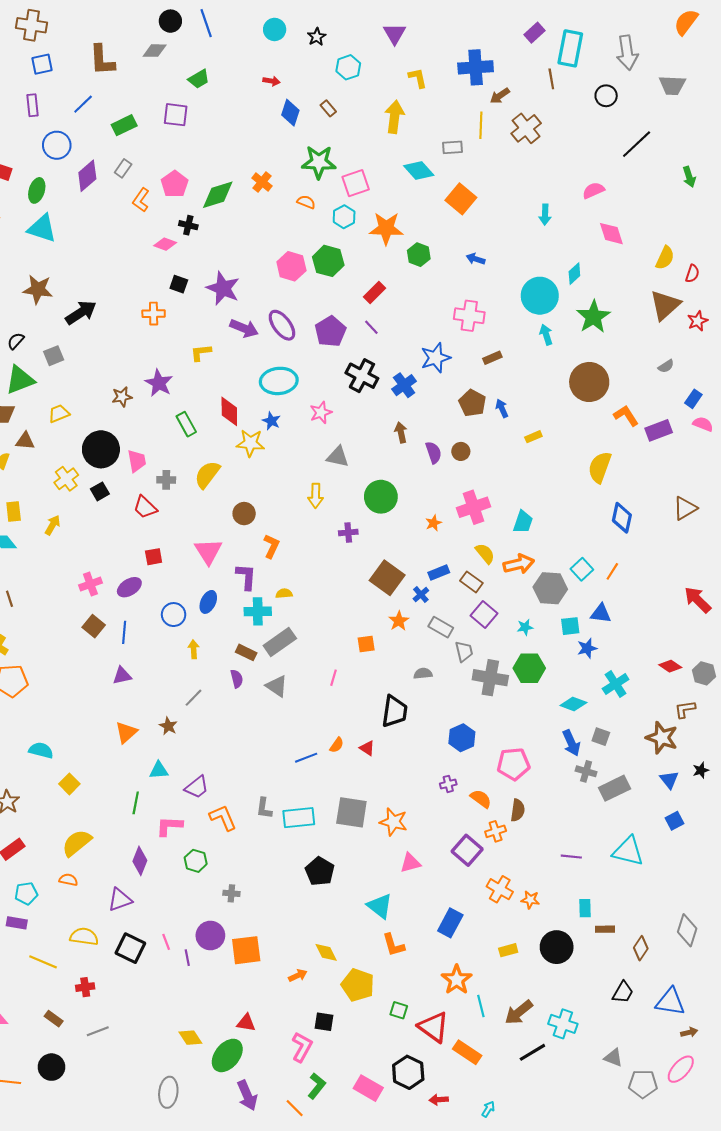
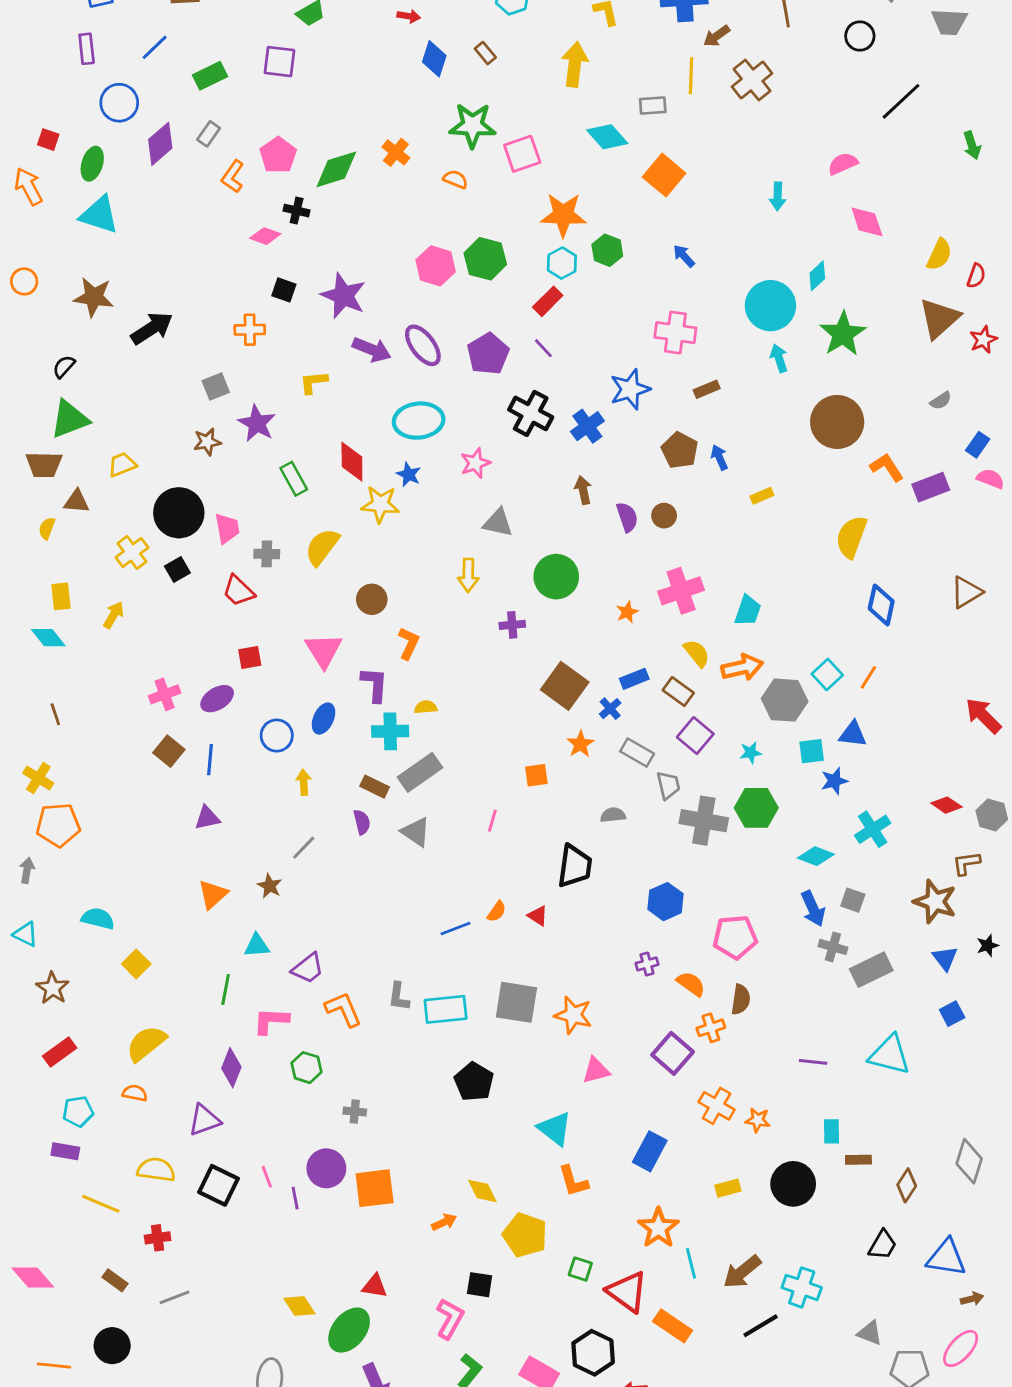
cyan hexagon: (344, 217) -> (562, 263), moved
blue arrow: (476, 259) -> (684, 256), turned 30
gray square: (54, 356) -> (216, 386), moved

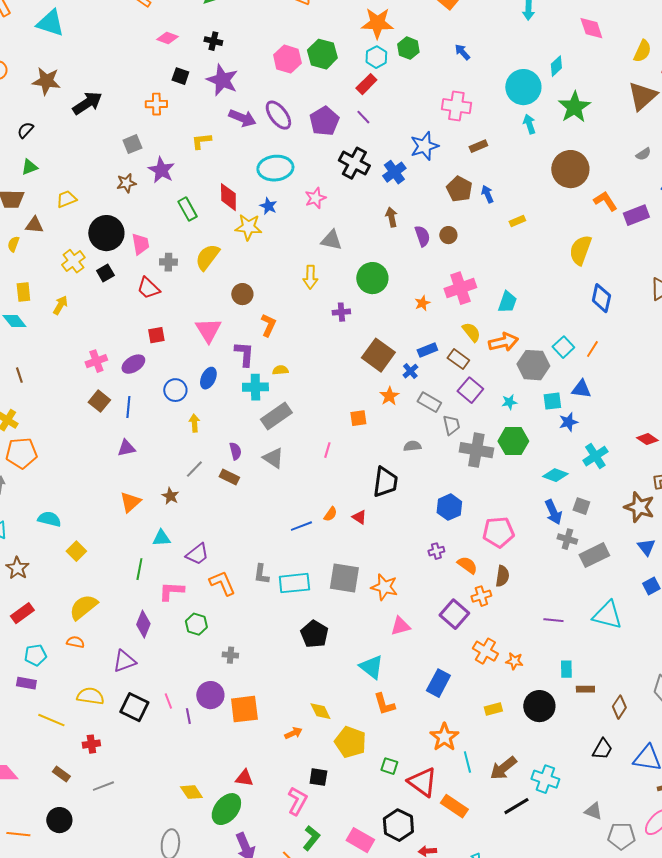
black cross: (297, 211) -> (213, 41), moved
green triangle: (70, 419) -> (29, 167), size x0.6
brown rectangle: (375, 787) -> (229, 477), moved

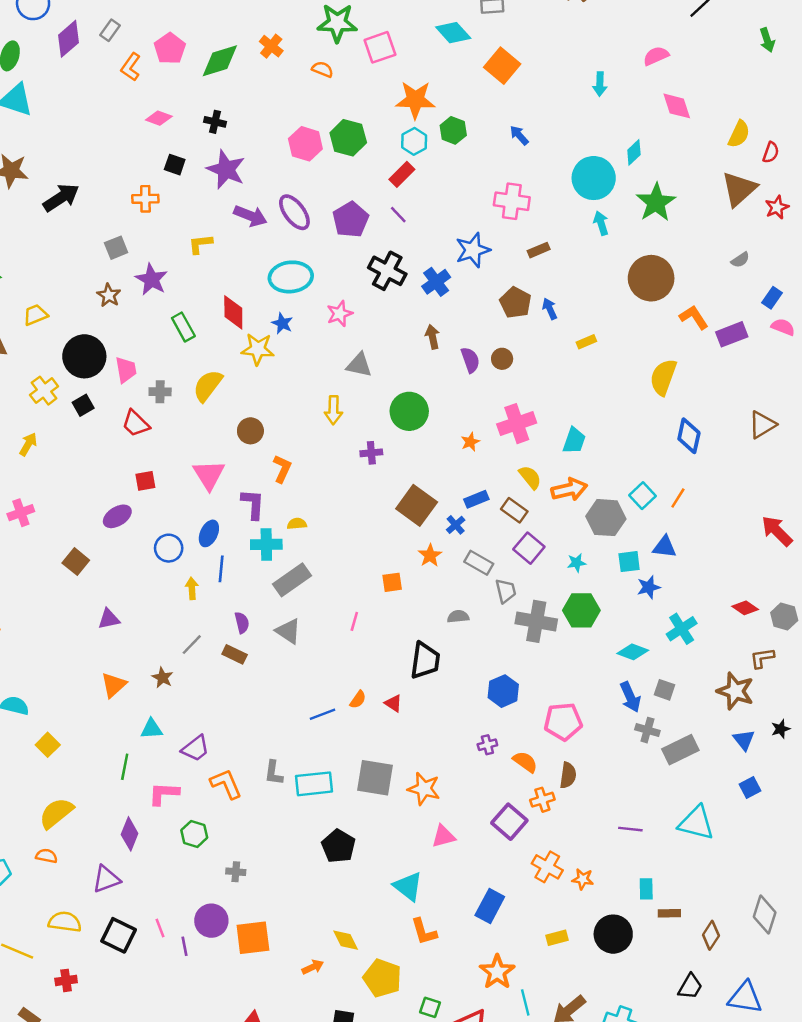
brown star: (126, 183) -> (109, 295), turned -30
pink cross: (96, 361) -> (21, 513), moved
blue line: (128, 407) -> (221, 569), moved

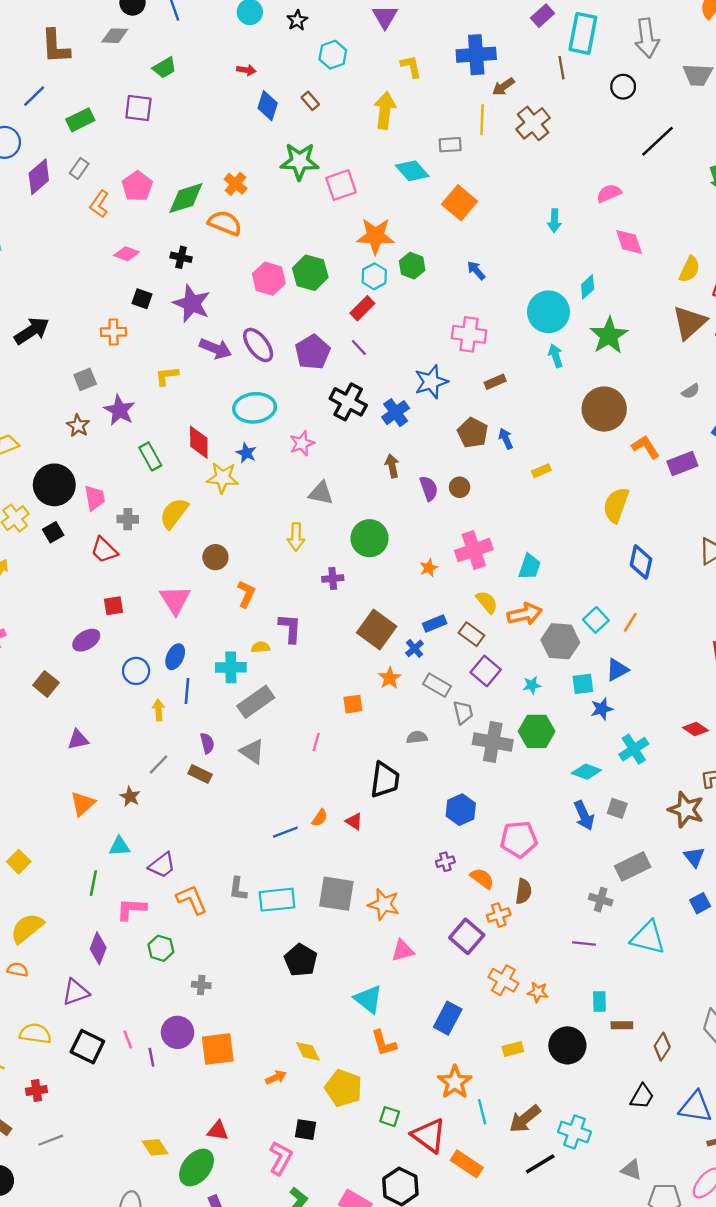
orange semicircle: (323, 69) -> (225, 223), moved, size x1.6
purple L-shape: (253, 504) -> (290, 628), moved
blue triangle: (665, 547) -> (617, 670), turned -35
gray cross: (647, 730) -> (601, 900), moved

